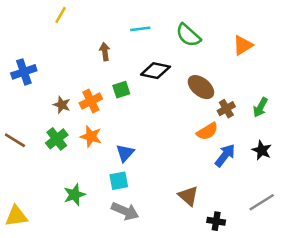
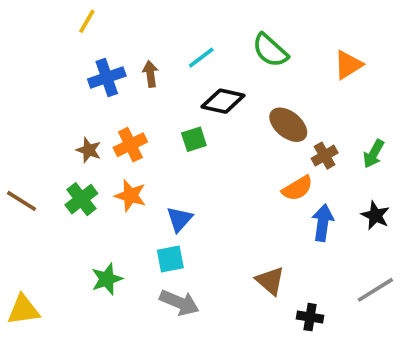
cyan line: (140, 29) -> (201, 58), moved, turned -30
blue cross: (24, 72) -> (107, 78), moved
green square: (121, 90) -> (194, 139), moved
blue arrow: (225, 155) -> (323, 223), turned -30

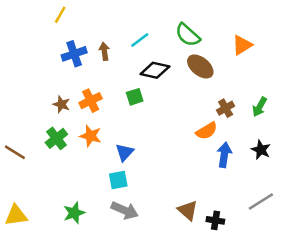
brown ellipse: (288, 125) -> (200, 66), moved
brown line: (22, 201) -> (15, 152), moved
green star: (107, 279) -> (74, 213), moved
brown triangle: (270, 281) -> (188, 210), moved

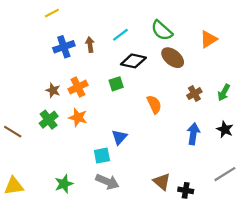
yellow line: (60, 15) -> (52, 13), turned 32
orange semicircle: (207, 131) -> (154, 104), moved, turned -84
blue triangle: (125, 152) -> (119, 137), moved

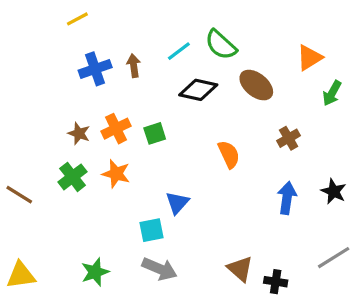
green semicircle: (162, 30) -> (221, 45), moved
green square: (116, 84) -> (155, 133), moved
green arrow: (224, 92) -> (332, 93), moved

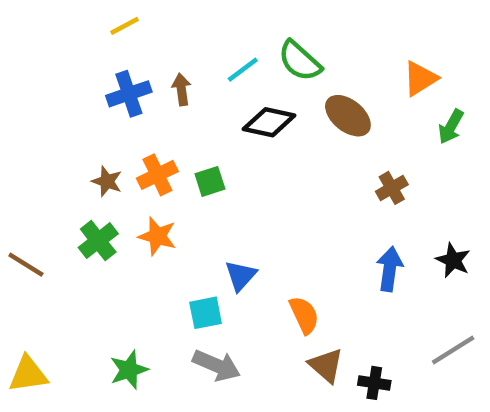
yellow line: (77, 19) -> (125, 26), moved
orange semicircle: (229, 154) -> (304, 315), moved

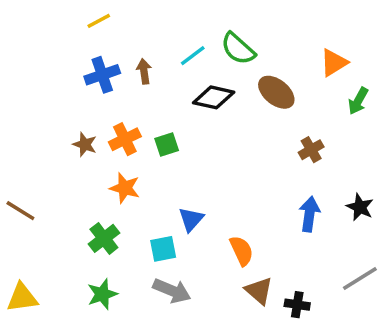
green cross: (98, 241) -> (104, 238), moved

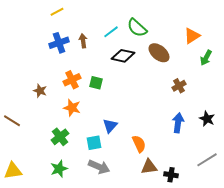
brown star: (85, 144) -> (40, 91), moved
green square: (167, 144) -> (96, 83), turned 32
brown triangle: (259, 291) -> (149, 167), turned -48

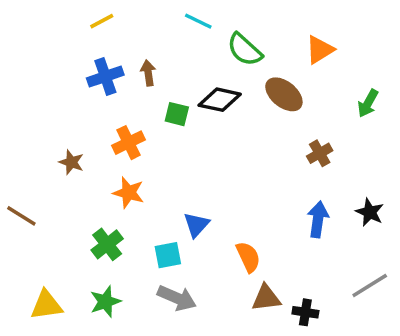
cyan line: (111, 32) -> (198, 21), moved, turned 63
orange triangle: (192, 36) -> (320, 50), moved
green square: (96, 83) -> (177, 114), moved
yellow triangle: (13, 171) -> (46, 305), moved

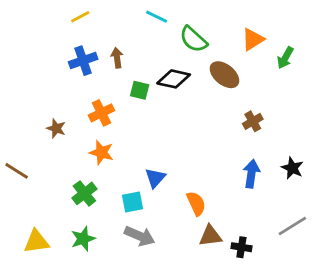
green arrow: (368, 103) -> (285, 58), moved

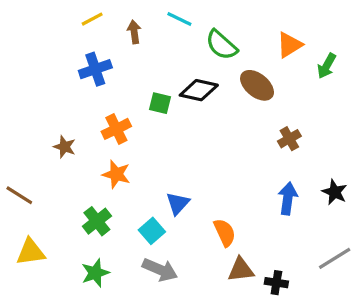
brown arrow: (117, 58) -> (134, 32), moved
cyan square: (133, 202) -> (152, 231), turned -30
yellow triangle: (36, 242) -> (31, 252), moved

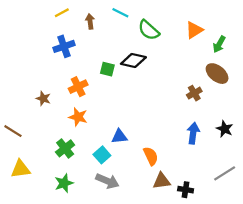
brown ellipse: (257, 85) -> (217, 74), moved
blue triangle: (178, 203) -> (119, 136), turned 42

